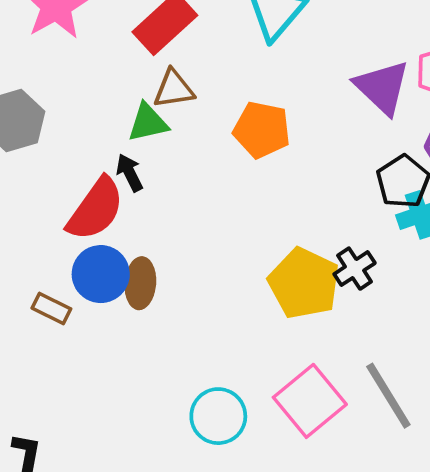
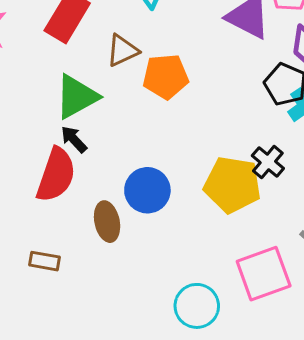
brown triangle: (174, 89) -> (122, 50), moved
green triangle: (148, 123) -> (77, 97), size x1.4
blue circle: (101, 274) -> (147, 190), moved
pink square: (310, 401) -> (264, 274), turned 36

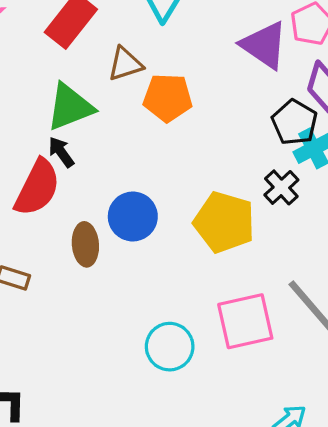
black cross: (268, 162) -> (281, 187), moved

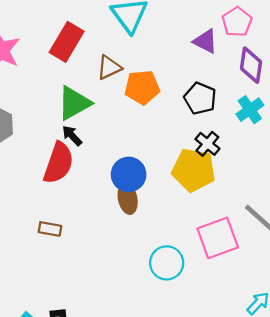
purple triangle: (264, 45) -> (205, 41), size x0.7
black pentagon: (295, 122) -> (200, 98), moved
black cross: (281, 187) -> (207, 144), moved
brown ellipse: (85, 244) -> (128, 199), moved

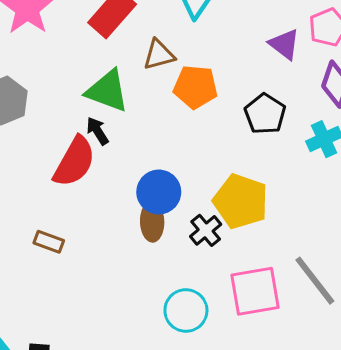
green triangle: (74, 103) -> (107, 91), turned 39
black cross: (207, 144) -> (206, 230), moved

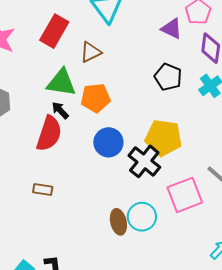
orange pentagon: (195, 87) -> (96, 98), moved
brown ellipse: (152, 222) -> (118, 222), moved
black cross: (206, 230) -> (144, 161), size x1.5

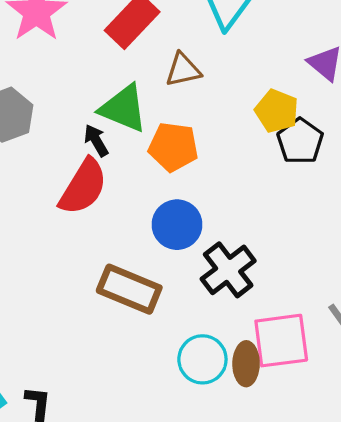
black arrow: (60, 110) -> (96, 140), moved
yellow pentagon: (164, 138) -> (277, 111), moved, size x0.7
brown rectangle: (43, 189) -> (129, 289), moved, size x1.8
brown ellipse: (118, 222) -> (246, 364), moved

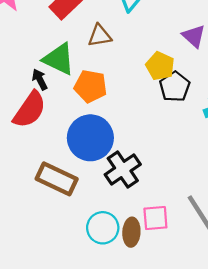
blue circle: (177, 225) -> (90, 138), size x1.4
pink square: (281, 341) -> (155, 218), size x0.7

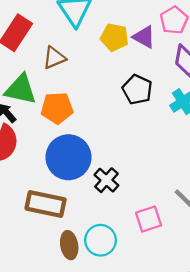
yellow pentagon: (160, 66) -> (114, 37), moved
black cross: (123, 169) -> (106, 180), size x0.7
brown ellipse: (131, 232) -> (69, 245), moved

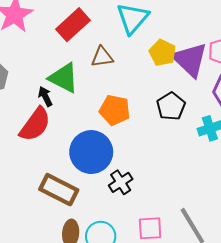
purple triangle: (144, 37) -> (190, 60), size x1.6
orange pentagon: (57, 108) -> (115, 110), moved

